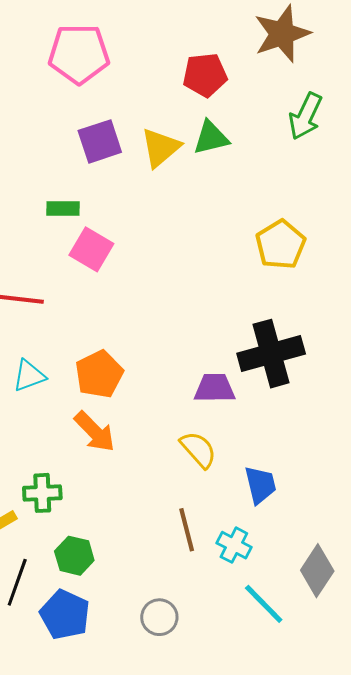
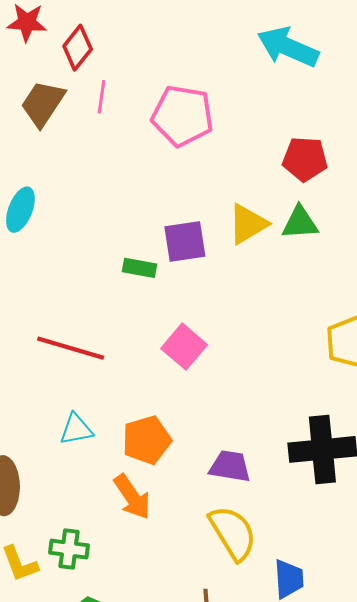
purple square: (100, 141) -> (185, 241), moved
pink square: (91, 249) -> (184, 347), moved
purple trapezoid: (215, 388) -> (230, 466), moved
yellow semicircle: (198, 450) -> (233, 533), size x1.4

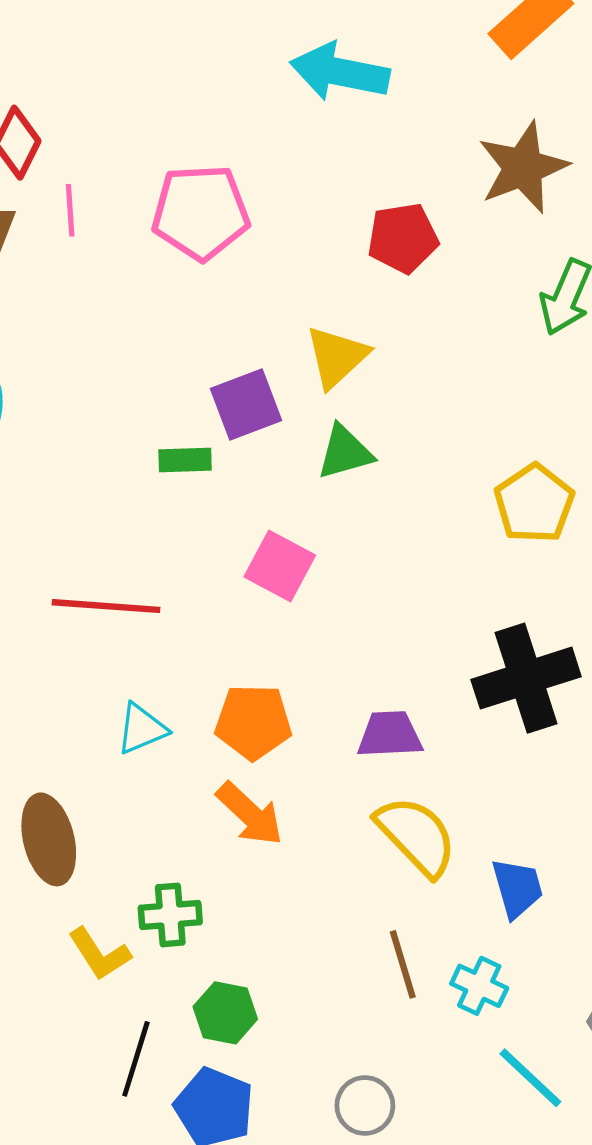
green triangle: (300, 223) -> (345, 452), moved
orange pentagon: (147, 440) -> (253, 722), turned 30

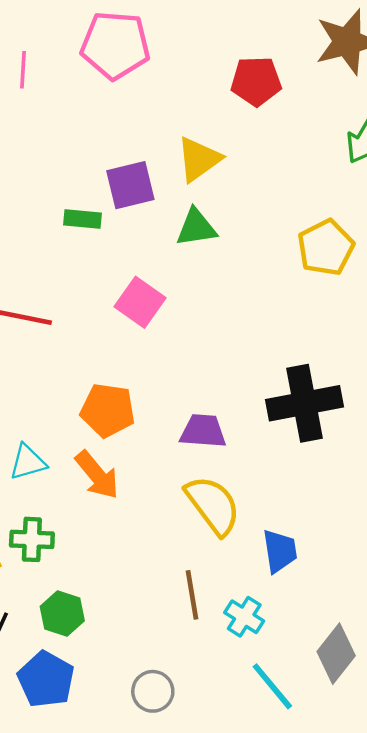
pink line: (70, 210) -> (23, 70), moved
yellow pentagon: (534, 504) -> (326, 248), moved
cyan triangle: (142, 729) -> (28, 462), moved

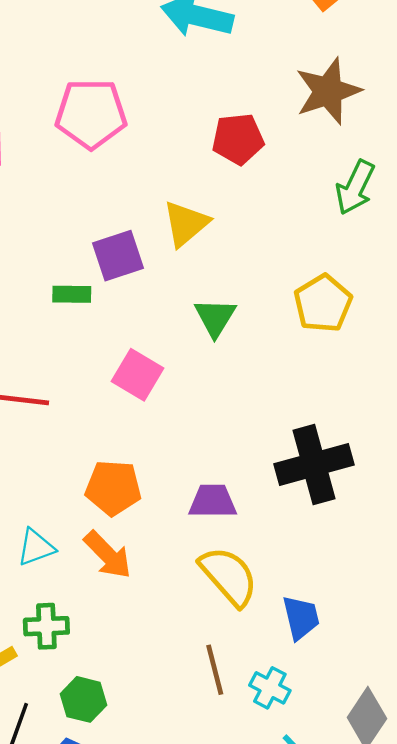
green triangle: (196, 228) -> (215, 317), moved, turned -45

